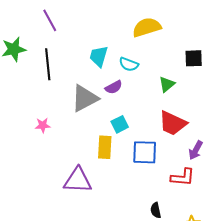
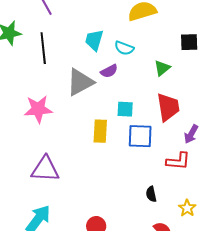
red trapezoid: (173, 123) -> (168, 107), turned -124
cyan square: (120, 124) -> (125, 109), moved, turned 30
pink star: (43, 125) -> (38, 109), size x1.8
purple triangle: (78, 180) -> (45, 169), moved

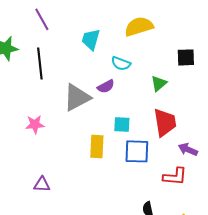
cyan trapezoid: (94, 40) -> (91, 39), moved
pink star: (38, 109) -> (35, 124), size x0.7
purple arrow: (191, 134) -> (188, 149), turned 84
purple triangle: (45, 169) -> (42, 184), size x0.6

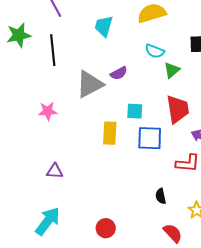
cyan semicircle: (121, 63) -> (155, 51), moved

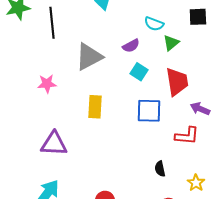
purple semicircle: (119, 73) -> (131, 46), moved
cyan square: (135, 111) -> (139, 72), moved, turned 30
yellow rectangle: (110, 133) -> (95, 107), moved
purple triangle: (55, 171) -> (54, 144), size x1.6

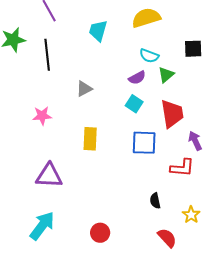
purple semicircle: (131, 46) -> (137, 78), moved
gray triangle: (89, 57) -> (84, 89), size x0.6
purple arrow: (200, 109) -> (195, 141), turned 42

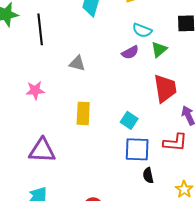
gray triangle: (84, 89) -> (77, 63), turned 42
cyan square: (134, 104) -> (129, 120), moved
blue square: (144, 143) -> (137, 149), moved

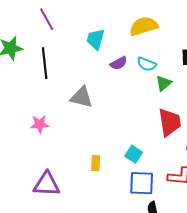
purple semicircle: (130, 52) -> (119, 63), moved
gray triangle: (77, 63) -> (82, 97), size x1.4
yellow rectangle: (83, 113) -> (96, 163), moved, size x0.7

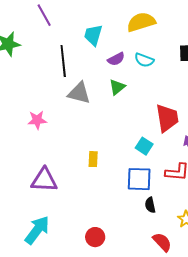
black line: (45, 63) -> (63, 61), moved
green triangle: (164, 83) -> (117, 87), moved
cyan square: (134, 154) -> (144, 146), moved

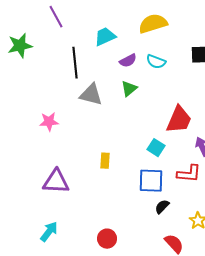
cyan trapezoid: (93, 35) -> (105, 37), turned 50
red trapezoid: (167, 118) -> (179, 120), turned 32
black semicircle: (150, 205) -> (162, 207), turned 56
cyan arrow: (37, 230) -> (49, 232), size x0.7

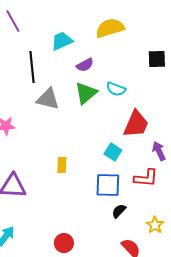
cyan semicircle: (156, 62) -> (116, 89), moved
green triangle: (129, 89) -> (86, 93), size x1.4

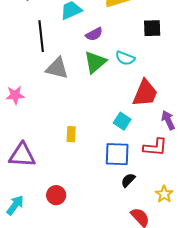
black square: (157, 59) -> (152, 28), moved
red circle: (64, 243) -> (56, 195), moved

